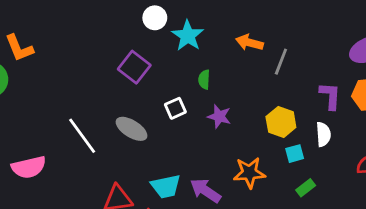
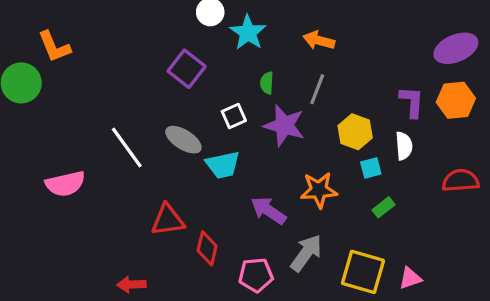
gray line: (281, 62) -> (317, 89), moved
purple star: (219, 117) -> (284, 125), size x1.5
cyan trapezoid: (166, 186) -> (223, 165), moved

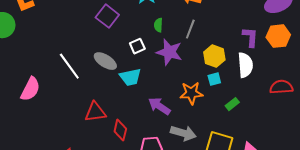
white semicircle: (404, 146) -> (245, 65), size x1.4
cyan square: (371, 168) -> (214, 79), moved
pink semicircle: (65, 184) -> (30, 89), turned -50
gray arrow: (306, 253) -> (183, 133), turned 70

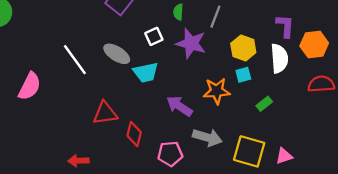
orange hexagon: (278, 36) -> (314, 45), moved

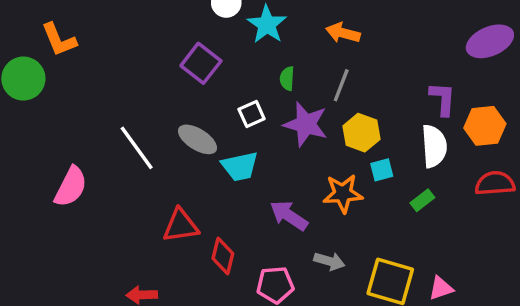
yellow hexagon: (243, 48) -> (361, 133), moved
green rectangle: (264, 104) -> (422, 200), moved
gray arrow: (207, 137) -> (329, 261), size x0.7

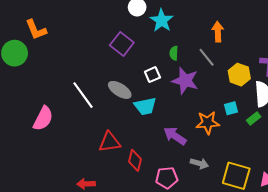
orange arrow: (343, 33) -> (218, 32), moved, turned 72
gray line: (341, 85) -> (207, 57), turned -60
yellow hexagon: (361, 133) -> (239, 75), moved
green rectangle: (422, 200) -> (254, 119), moved

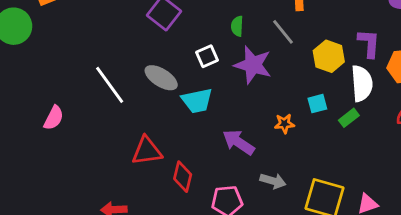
pink semicircle: (43, 119) -> (54, 118), size x0.7
orange star: (208, 123) -> (284, 124), size x0.6

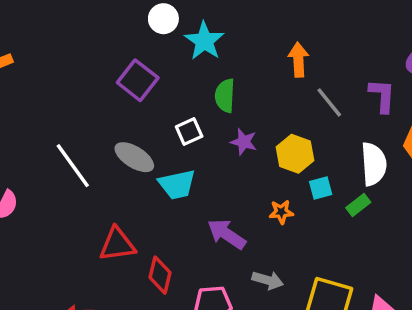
green semicircle: (237, 26) -> (225, 96), size x1.4
gray line: (283, 32) -> (329, 102), moved
purple L-shape: (369, 43) -> (382, 96), moved
yellow hexagon: (329, 56) -> (295, 154), moved
purple star: (253, 65) -> (244, 142), size x0.6

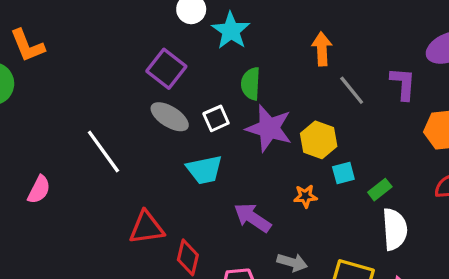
purple star: (244, 142) -> (269, 128), size x1.8
gray ellipse: (134, 157) -> (170, 117), moved
white semicircle: (374, 164) -> (395, 229), moved

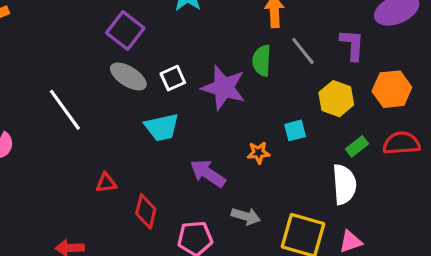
green semicircle: (251, 84) -> (262, 61), moved
yellow hexagon: (319, 140) -> (336, 99), moved
green rectangle: (380, 190) -> (357, 146), moved
red triangle: (147, 228) -> (106, 183), size x0.6

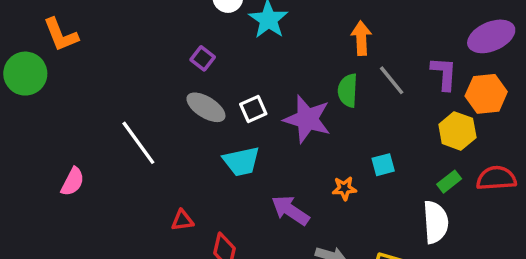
purple square: (125, 30) -> (203, 58), size x0.6
orange hexagon: (392, 89) -> (486, 94), moved
yellow hexagon: (336, 99) -> (457, 131), moved

